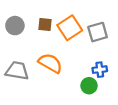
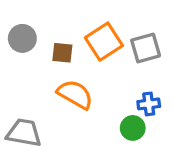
brown square: (45, 25) -> (62, 53), moved
gray trapezoid: (17, 71) -> (24, 133), moved

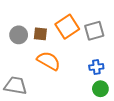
gray circle: (22, 38) -> (19, 35), moved
green circle: (133, 128) -> (100, 89), moved

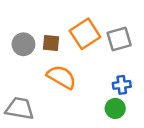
green circle: (100, 89) -> (115, 108), moved

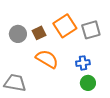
brown square: (51, 43) -> (39, 33), turned -32
blue cross: (122, 85) -> (83, 63), moved

